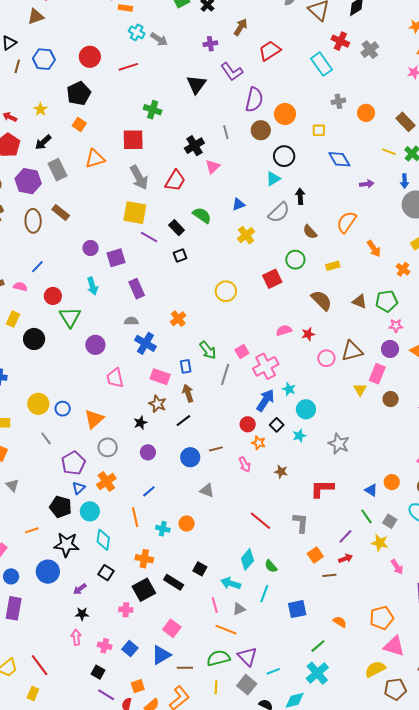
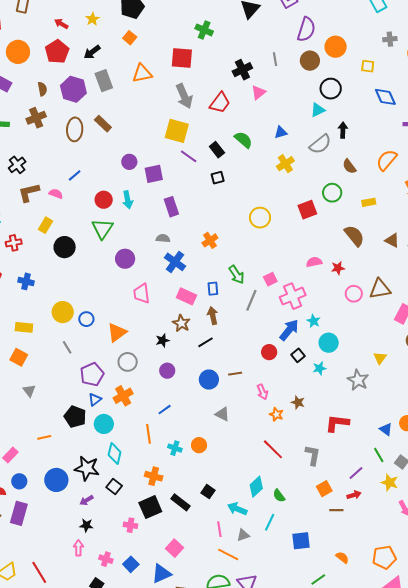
red circle: (53, 296) -> (104, 200), moved
yellow triangle: (360, 390) -> (380, 358), moved
orange star: (259, 443) -> (276, 414), moved
black star: (66, 545) -> (87, 468), moved

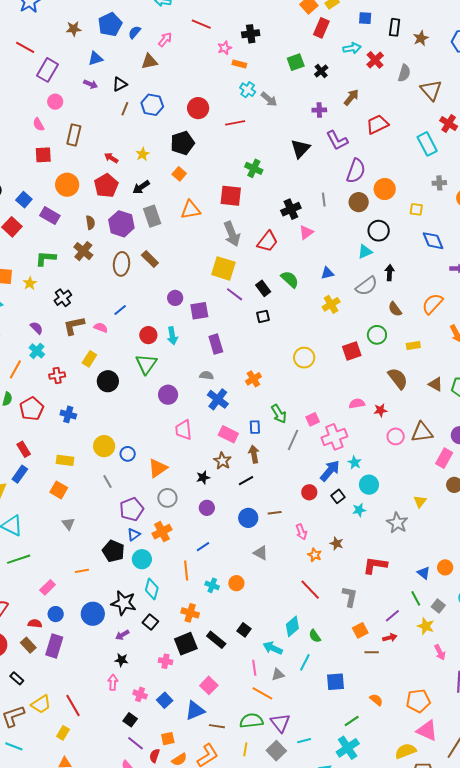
brown cross: (36, 118) -> (83, 251), turned -30

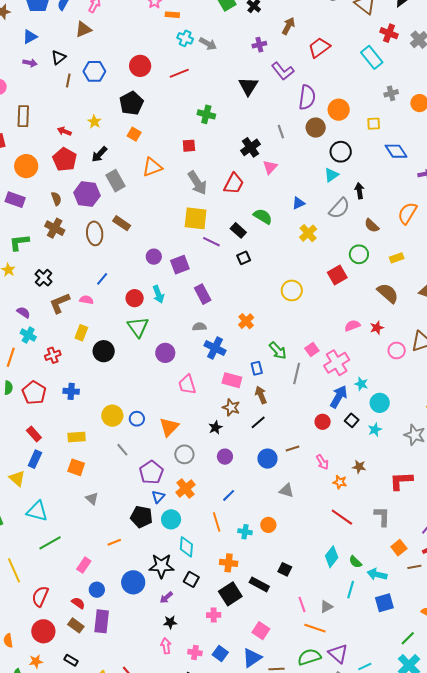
red square: (231, 196) -> (189, 146), size x0.6
red semicircle: (35, 624) -> (78, 603), turned 40
cyan arrow: (273, 648) -> (377, 574), moved

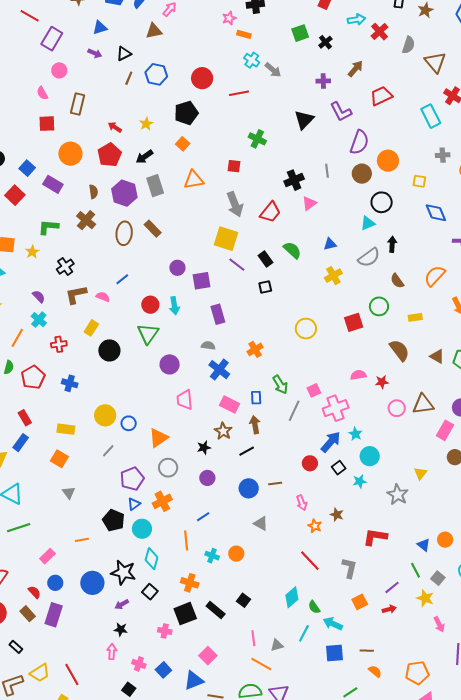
gray line: (122, 450) -> (108, 451), turned 72
brown line: (414, 567) -> (367, 651), moved

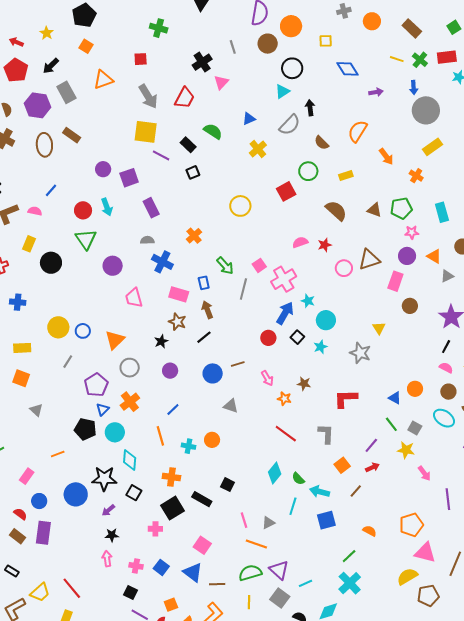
brown line: (367, 651) -> (356, 491), moved, turned -40
blue triangle: (194, 680) -> (193, 572), turned -50

